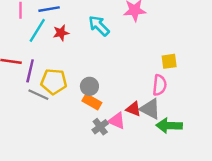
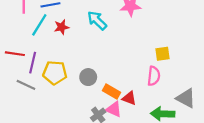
gray line: (38, 95) -> (26, 85), moved
orange rectangle: (92, 102) -> (111, 92), moved
gray triangle: (150, 109) -> (186, 98), moved

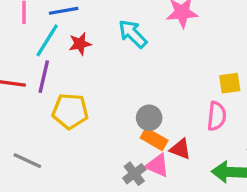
purple line: (33, 63) -> (44, 77), moved
gray circle: (88, 77) -> (149, 118), moved
gray line: (26, 85) -> (27, 161), moved

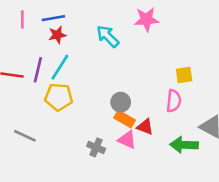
cyan line: (47, 40) -> (60, 67), moved
red star: (80, 44) -> (57, 35), moved
gray cross: (134, 174) -> (96, 147), moved, turned -30

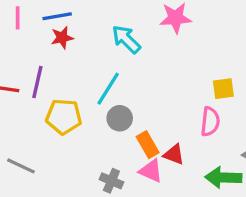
cyan line: (60, 67) -> (108, 89), moved
gray circle: (121, 102) -> (120, 118), moved
orange rectangle: (125, 119) -> (148, 145), turned 30

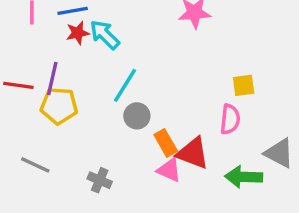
cyan arrow: (126, 39) -> (105, 35), moved
yellow pentagon: (64, 117) -> (59, 106), moved
red triangle: (174, 154) -> (193, 153), size x1.5
gray cross: (111, 181) -> (100, 180), moved

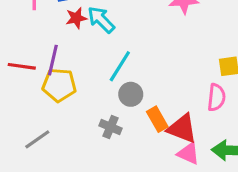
gray line: (35, 165) -> (37, 139), turned -60
pink triangle: (169, 170) -> (188, 153), moved
gray cross: (100, 180) -> (111, 127), moved

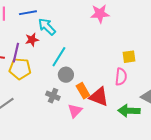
red star: (76, 18) -> (32, 40), moved
pink triangle: (188, 153) -> (75, 111), moved, turned 49

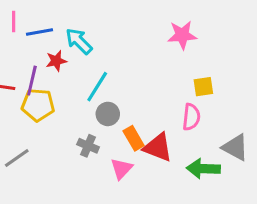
blue line: (28, 13) -> (39, 32), moved
pink star: (100, 14) -> (182, 35), moved

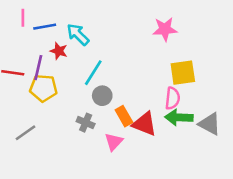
red star: (56, 61) -> (59, 51), turned 30
yellow square: (203, 87) -> (183, 73), size x1.5
green arrow: (203, 169) -> (179, 117), moved

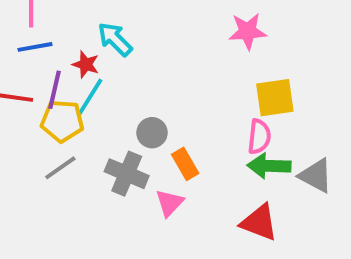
blue line: (45, 27) -> (35, 47), moved
cyan line: (93, 73) -> (90, 98), moved
gray cross: (86, 123) -> (127, 174), size x1.5
red triangle: (144, 124) -> (259, 222), moved
gray line: (26, 133) -> (60, 168), moved

